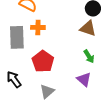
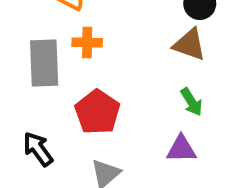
purple triangle: (84, 79) -> (181, 149), turned -42

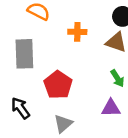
orange cross: (87, 43) -> (77, 32), moved

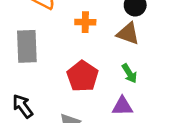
red pentagon: (58, 85) -> (82, 76), moved

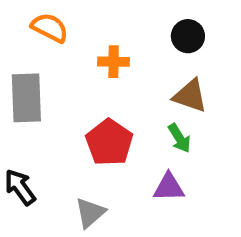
brown triangle: (128, 34) -> (190, 96), moved

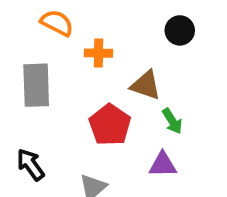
orange cross: (114, 62) -> (98, 53), moved
brown triangle: (190, 96) -> (146, 85), moved

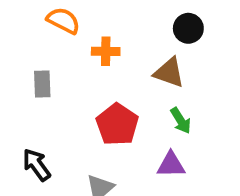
gray rectangle: (36, 85) -> (42, 84), size x0.6
brown triangle: (146, 85) -> (169, 72), moved

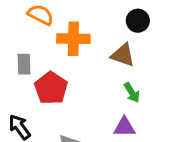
orange cross: (106, 51) -> (73, 39), size x1.5
red pentagon: (117, 124) -> (51, 88), moved

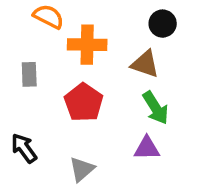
red pentagon: (51, 88) -> (84, 103), moved
green arrow: (132, 93) -> (156, 108), size x1.4

